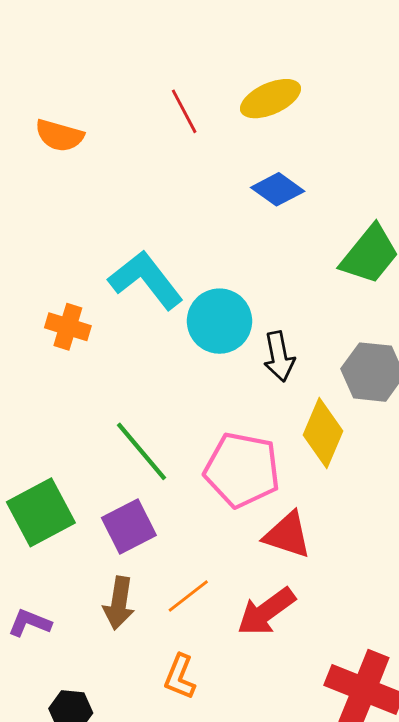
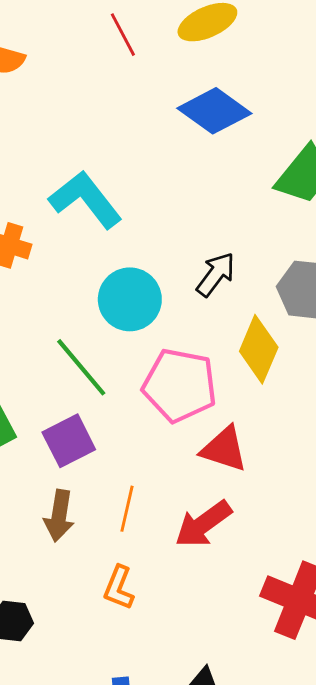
blue diamond: (278, 189) -> (214, 111), size x1.4
cyan circle: (219, 321) -> (130, 299), moved
black arrow: (279, 356) -> (216, 274), turned -132
orange line: (188, 596) -> (127, 509), turned -39

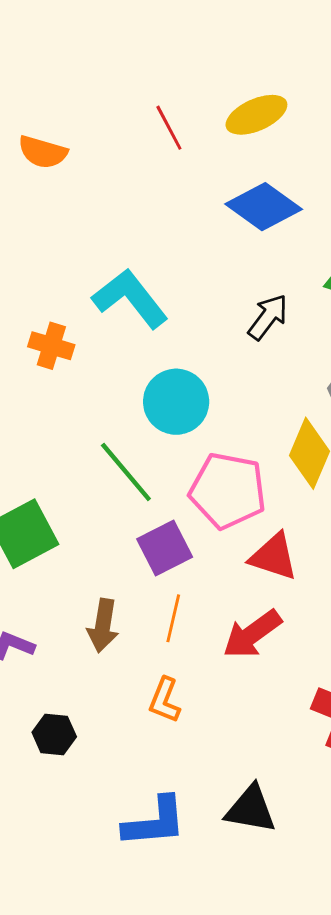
black arrow: (216, 274) -> (268, 317), moved
purple square: (69, 441) -> (165, 548), moved

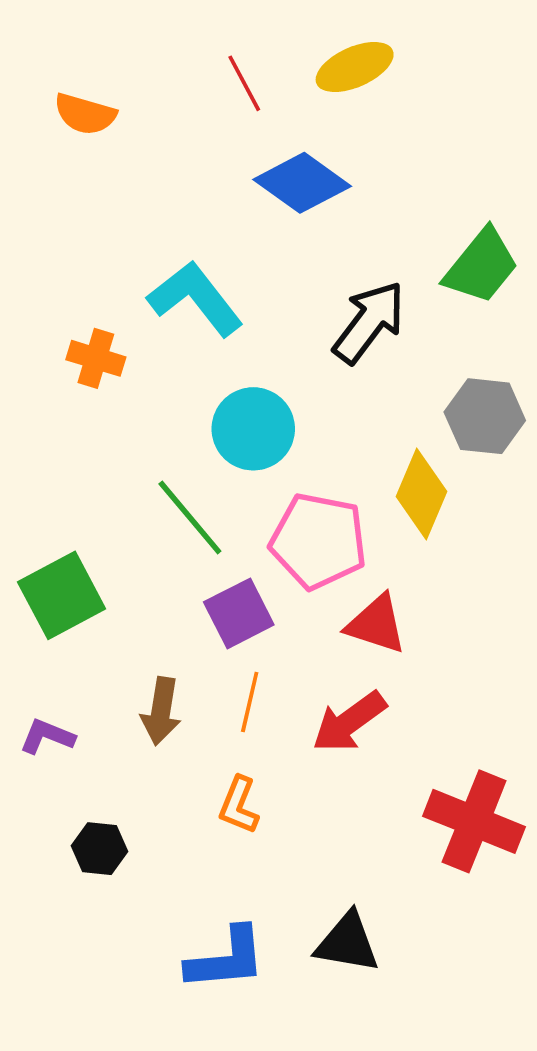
blue diamond: (264, 207) -> (302, 183), moved
black arrow: (268, 317) -> (369, 322), size x1.4

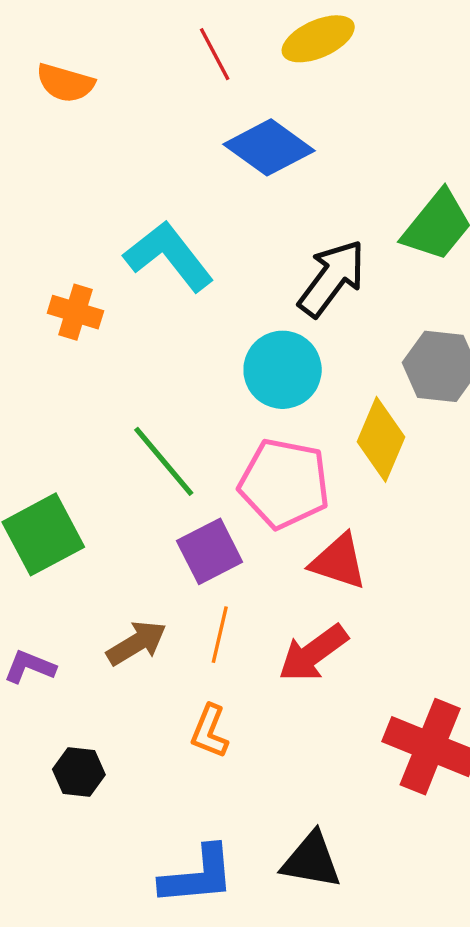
cyan circle: (253, 429) -> (283, 370), moved
brown arrow: (161, 711) -> (137, 643), turned -130

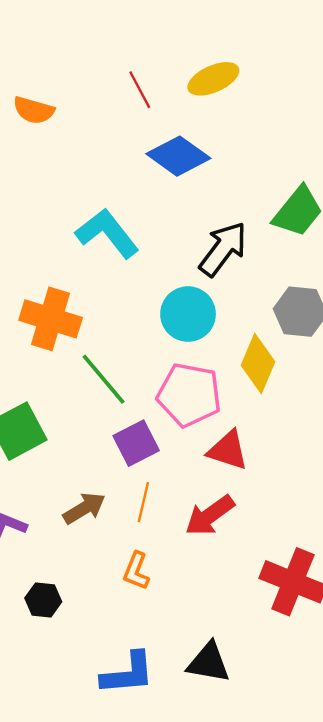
orange cross: (75, 312) -> (51, 319), moved, size x1.6

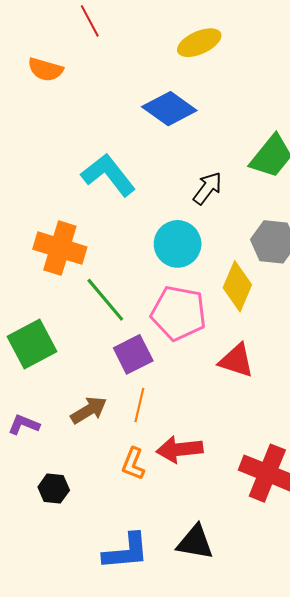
red line: (140, 90) -> (90, 21), moved
black arrow: (223, 249) -> (207, 188), size x0.7
red triangle: (228, 450) -> (236, 361), moved
red arrow: (210, 515) -> (180, 449), moved, turned 30

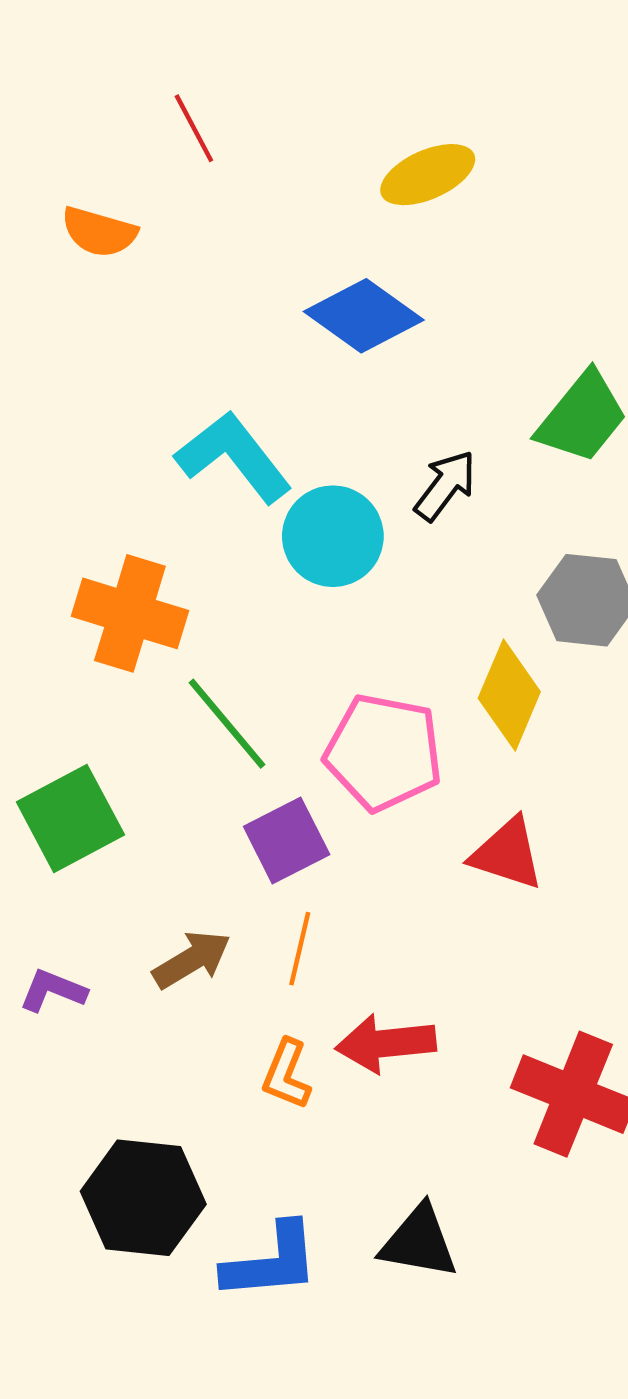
cyan circle: (178, 244) -> (333, 536), moved
black hexagon: (54, 489) -> (143, 1198), moved, size x1.8

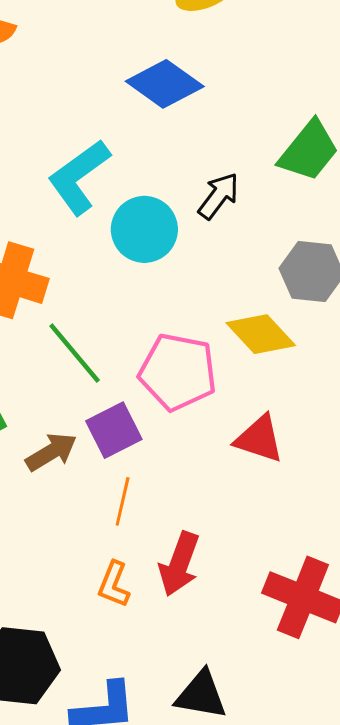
cyan L-shape: (234, 457) -> (79, 177), turned -88
yellow diamond: (509, 695) -> (261, 334), turned -66
brown arrow: (192, 960) -> (51, 452), moved
red arrow: (386, 1043) -> (179, 564), turned -64

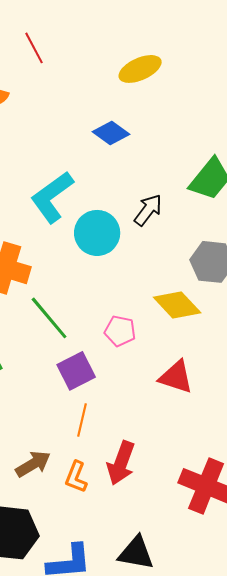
blue diamond: (165, 84) -> (111, 133), size x0.7
pink pentagon: (178, 372) -> (120, 331), size x0.6
brown arrow: (51, 452) -> (33, 464), moved

